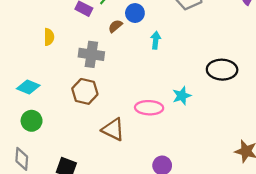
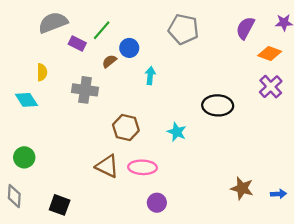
cyan diamond: (28, 87) -> (26, 100), moved, turned 35
brown hexagon: (85, 91) -> (126, 128), moved
cyan star: (182, 96) -> (177, 132), turned -30
pink ellipse: (149, 108) -> (143, 167), moved

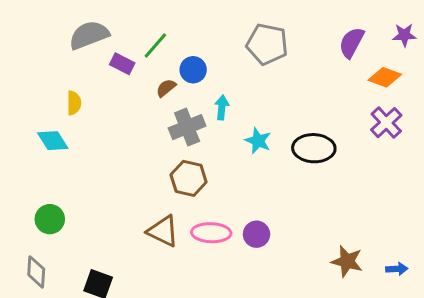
gray cross: (85, 90) -> (187, 127), moved, turned -30
cyan star: (177, 132) -> (258, 141), moved
purple circle: (157, 203) -> (256, 234), moved

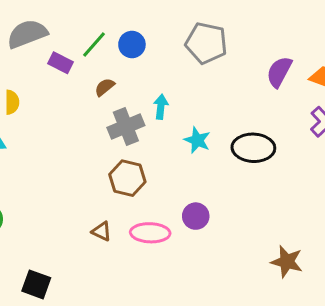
purple semicircle: (352, 43) -> (279, 72), moved
blue circle: (193, 70) -> (132, 45), moved
brown triangle: (163, 231) -> (102, 231), size x0.6
purple circle: (256, 234) -> (196, 216), moved

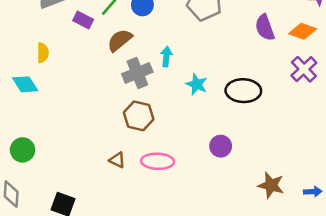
purple semicircle: (279, 72) -> (265, 28), turned -48
brown semicircle: (105, 87) -> (120, 40), size x1.5
purple circle: (196, 216) -> (221, 146), moved

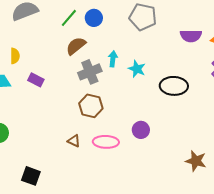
purple rectangle: (83, 20) -> (36, 80), moved
purple semicircle: (265, 28) -> (191, 36), turned -70
cyan star: (197, 84) -> (137, 69), moved
purple circle: (221, 146) -> (141, 130), moved

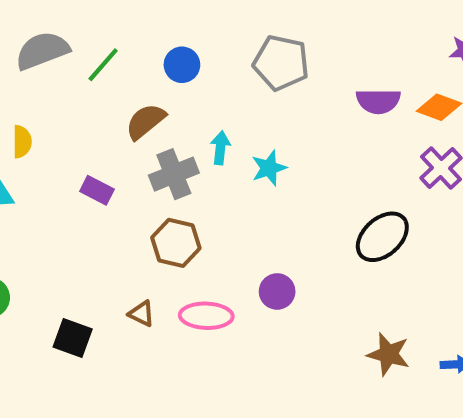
green line: (69, 18) -> (103, 65), moved
cyan star: (137, 69) -> (269, 168), turned 30
purple rectangle: (36, 80) -> (97, 190), moved
black ellipse: (174, 86) -> (382, 237), moved, turned -44
black square: (31, 176) -> (73, 338), moved

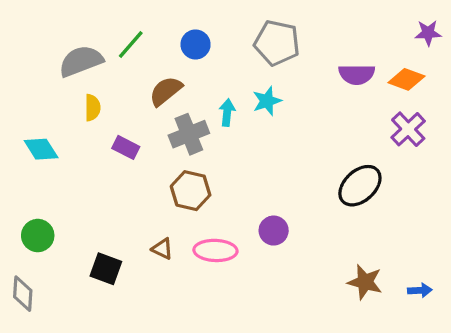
gray semicircle: (42, 51) -> (81, 61), moved
yellow semicircle: (22, 142) -> (93, 108), moved
cyan star: (269, 168) -> (267, 101), moved

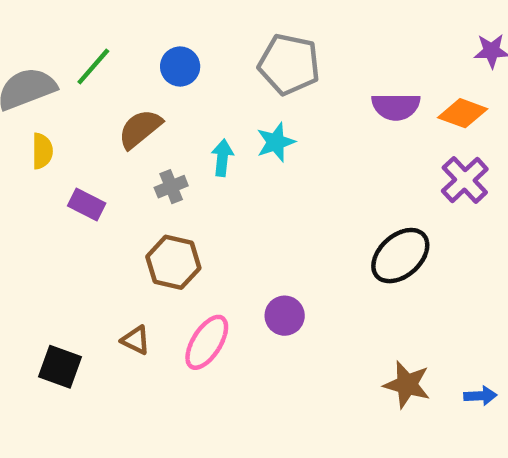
gray cross: (189, 134) -> (171, 187), size x0.6
pink ellipse: (215, 250) -> (207, 342), turned -60

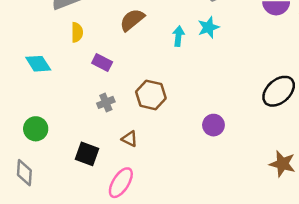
gray cross: (171, 187) -> (106, 102), moved
pink ellipse: (207, 342) -> (121, 183), moved

